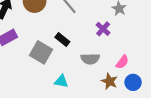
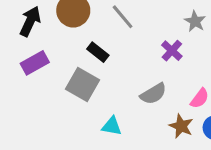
black rectangle: (62, 40) -> (98, 52), moved
gray semicircle: (90, 59) -> (153, 94), turned -30

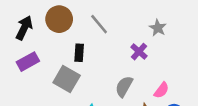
black rectangle: (98, 52) -> (79, 53), turned 56
gray semicircle: (153, 94) -> (124, 86), turned 150

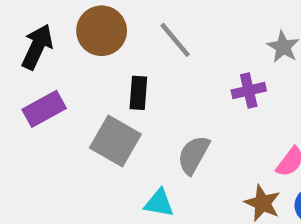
purple cross: (139, 52) -> (249, 90), turned 35
gray semicircle: (124, 86) -> (194, 155), moved

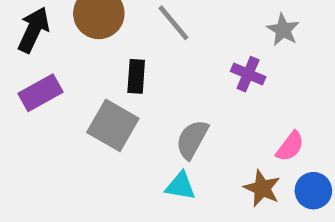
purple cross: (249, 90) -> (248, 74), turned 36
cyan triangle: (159, 203) -> (180, 186), moved

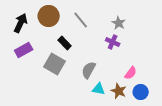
gray star: (283, 30) -> (119, 23), moved
black rectangle: (136, 76) -> (65, 43), turned -48
cyan triangle: (180, 186) -> (99, 89), moved

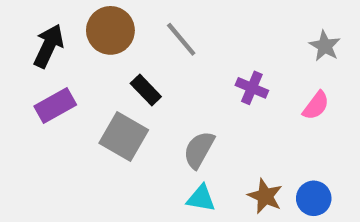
gray star: (119, 23) -> (325, 46), moved
pink semicircle: (131, 73) -> (316, 106), moved
cyan triangle: (99, 89) -> (201, 198), moved

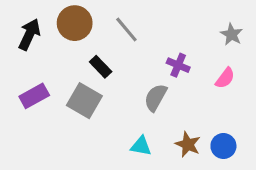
purple rectangle: (55, 106) -> (34, 96), moved
gray semicircle: (199, 150) -> (156, 97), moved

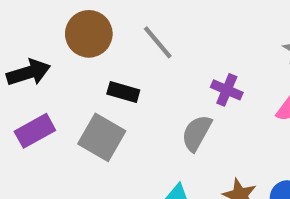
black arrow: (29, 34) -> (28, 73), moved, turned 48
black rectangle: (101, 67) -> (123, 92), turned -30

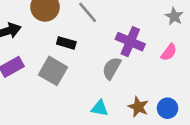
purple cross: (227, 90) -> (130, 42), size x1.5

